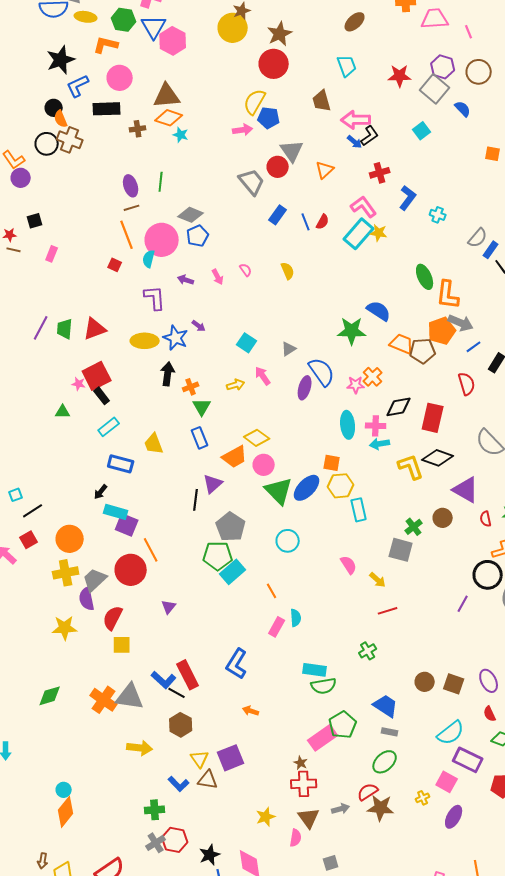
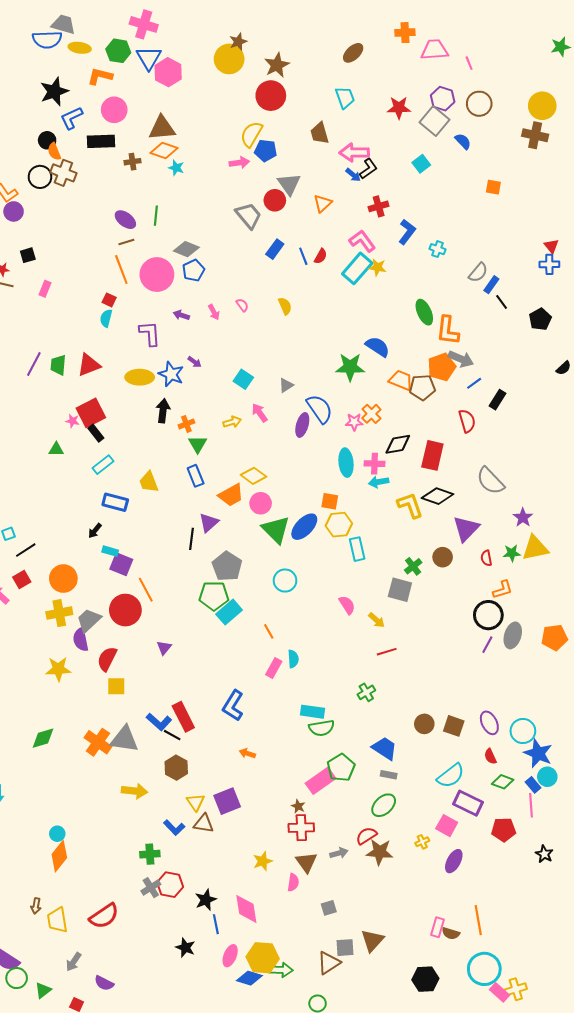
purple ellipse: (131, 186) -> (125, 220), turned -35
cyan semicircle: (149, 259) -> (106, 318), moved
purple triangle: (466, 490) -> (466, 529), turned 44
cyan rectangle: (116, 512) -> (110, 551), size x0.7
purple line: (463, 604) -> (487, 645), moved

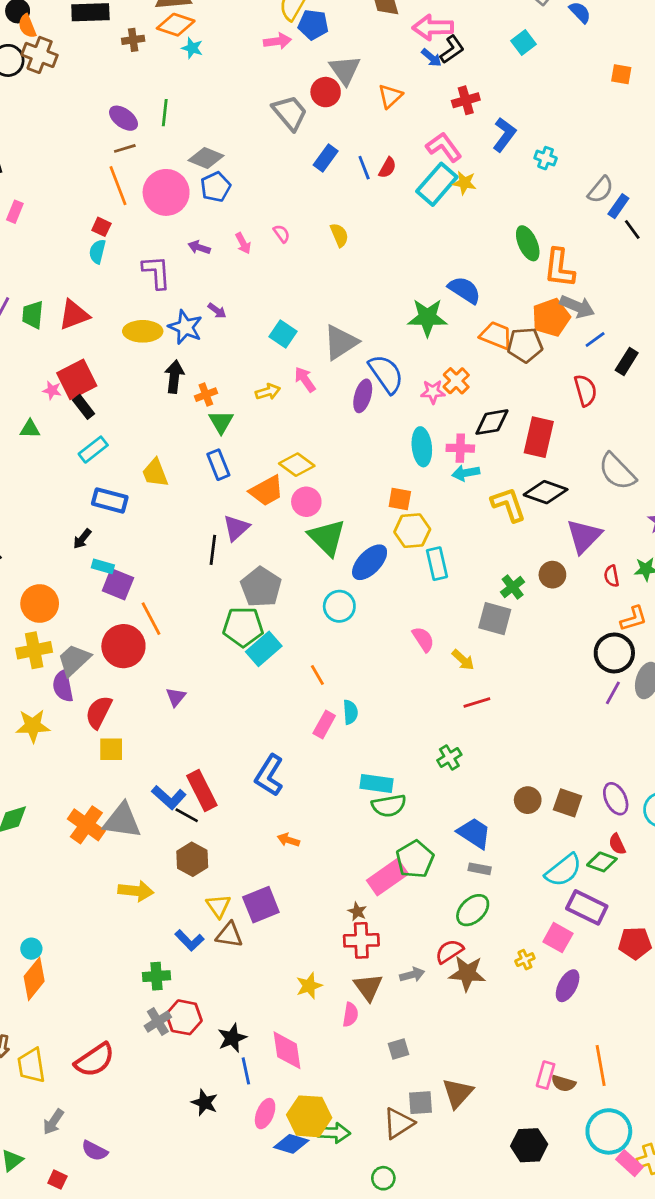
gray triangle: (286, 385) -> (341, 342), size x1.8
blue ellipse: (304, 527) -> (370, 562), moved
green diamond: (503, 782) -> (602, 862), moved

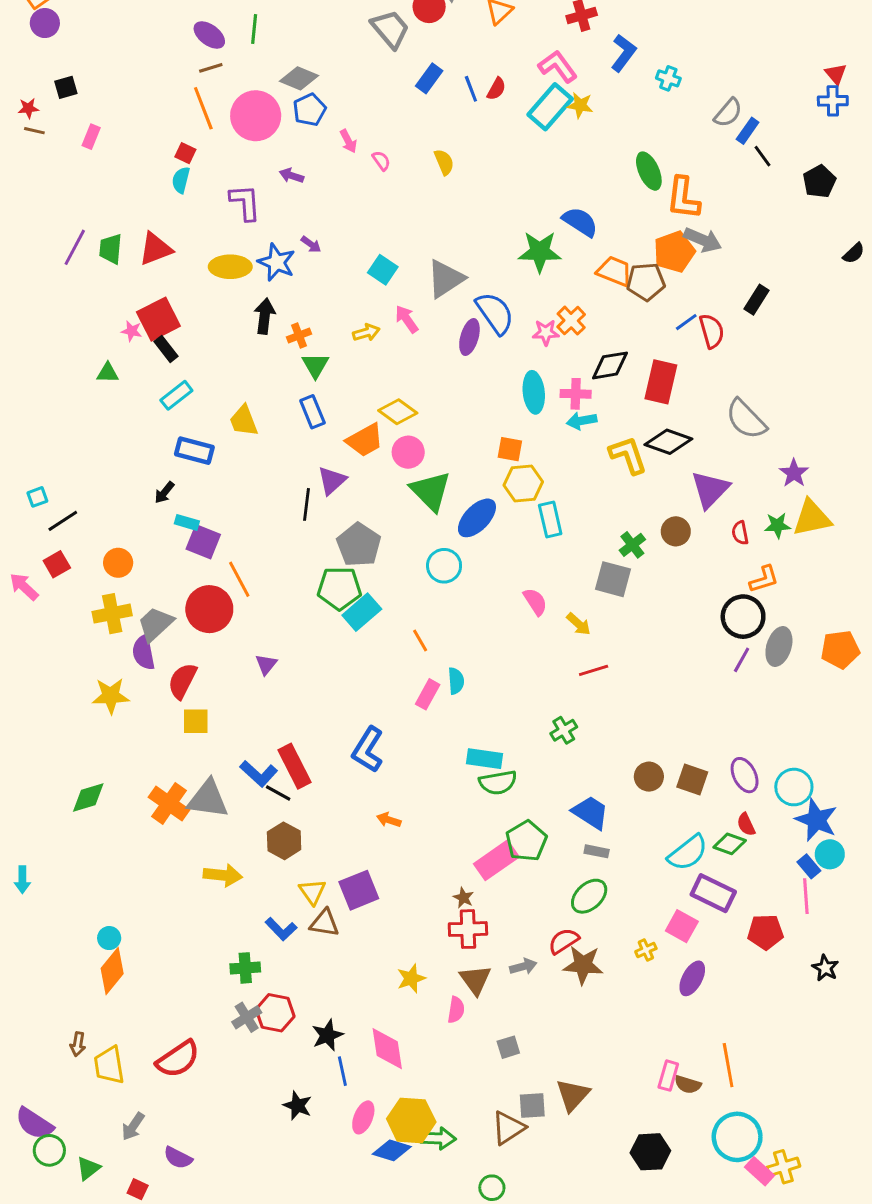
pink arrow: (243, 243) -> (348, 141), moved
blue line: (595, 340) -> (686, 322), moved
orange circle: (40, 604) -> (118, 563), size x0.7

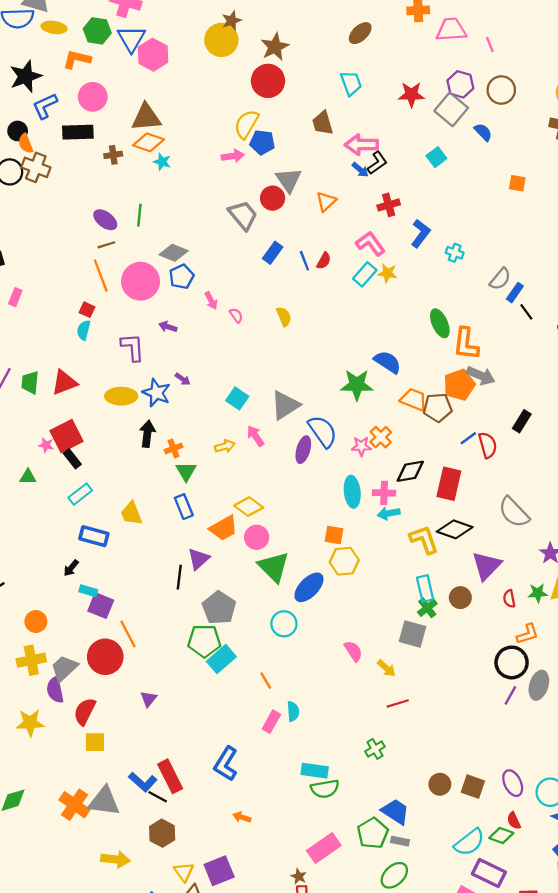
cyan rectangle: (550, 107) -> (365, 274), size x0.7
cyan rectangle: (550, 519) -> (425, 588), moved
green pentagon: (526, 841) -> (373, 833), moved

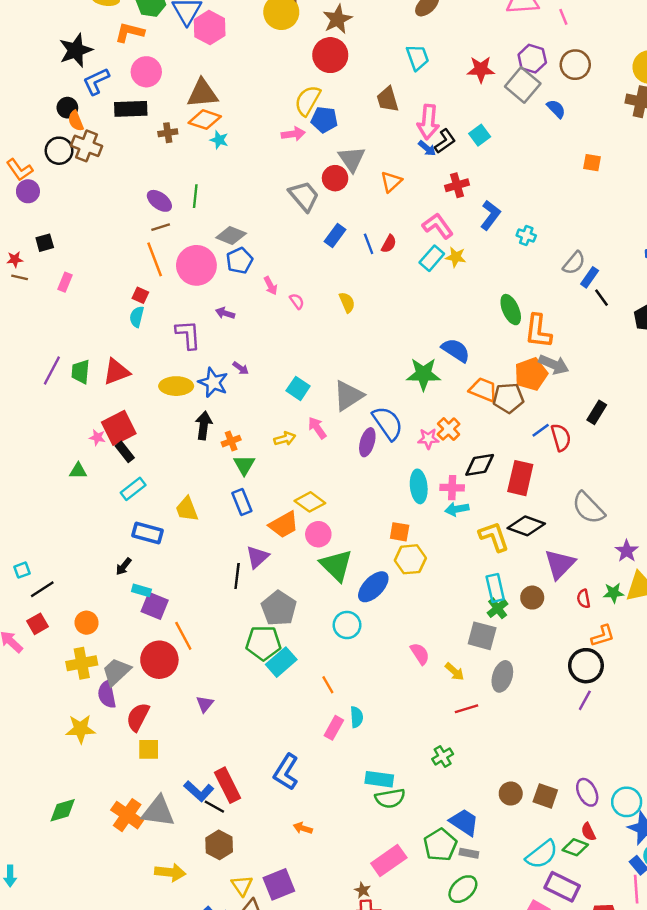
pink arrow: (361, 145) -> (428, 122), turned -84
cyan square: (436, 157) -> (480, 135), moved
gray ellipse: (539, 685) -> (502, 676), moved

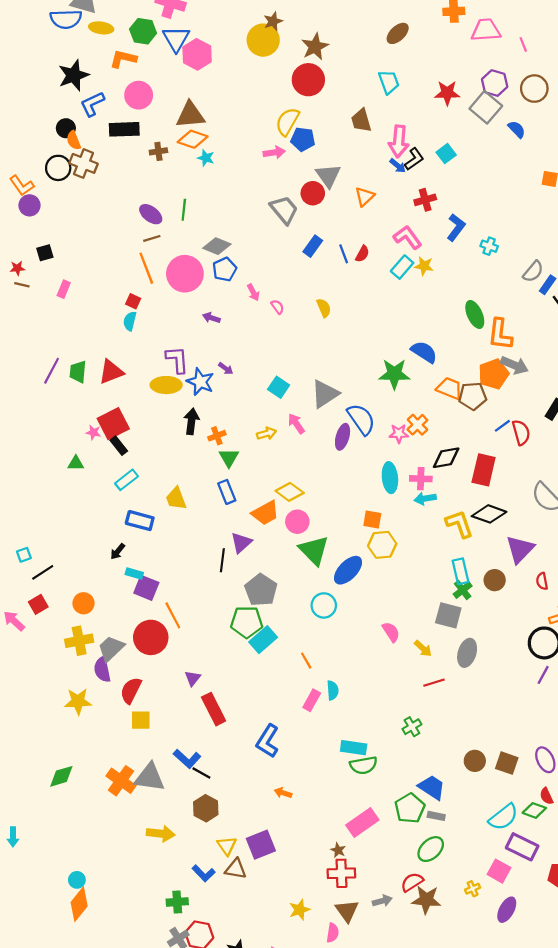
purple L-shape: (188, 335) -> (177, 360), moved
red rectangle: (228, 785) -> (214, 709), moved

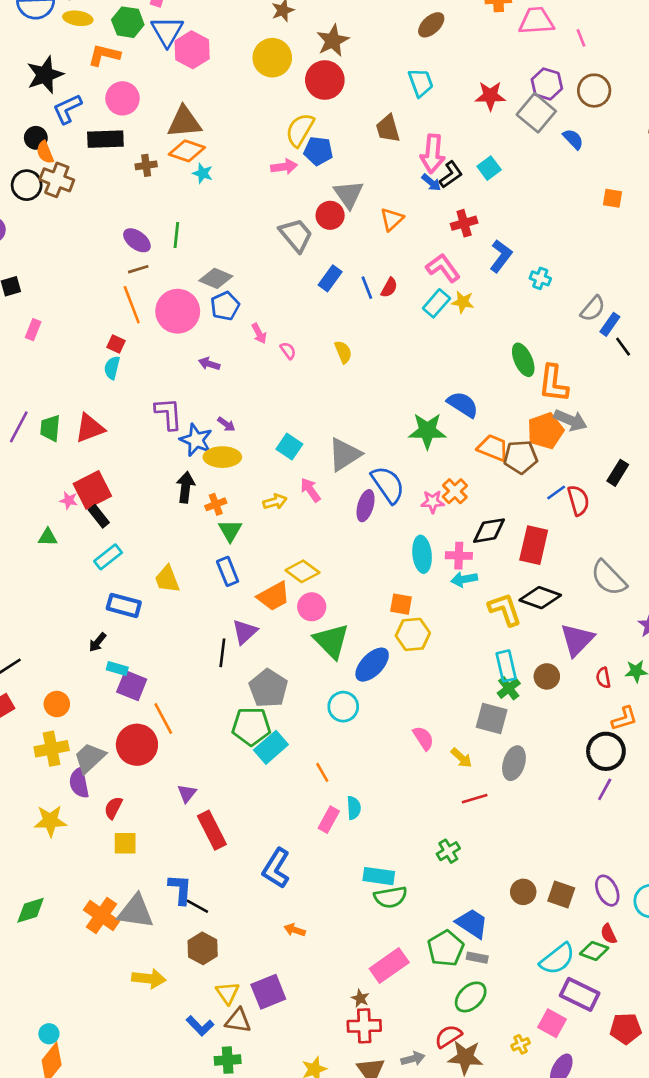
yellow circle: (263, 40) -> (272, 58), moved
yellow ellipse: (166, 385) -> (222, 457), moved
red semicircle: (131, 690) -> (113, 808), size x0.7
blue L-shape: (187, 759) -> (180, 889), turned -128
green cross: (177, 902) -> (228, 1060), moved

